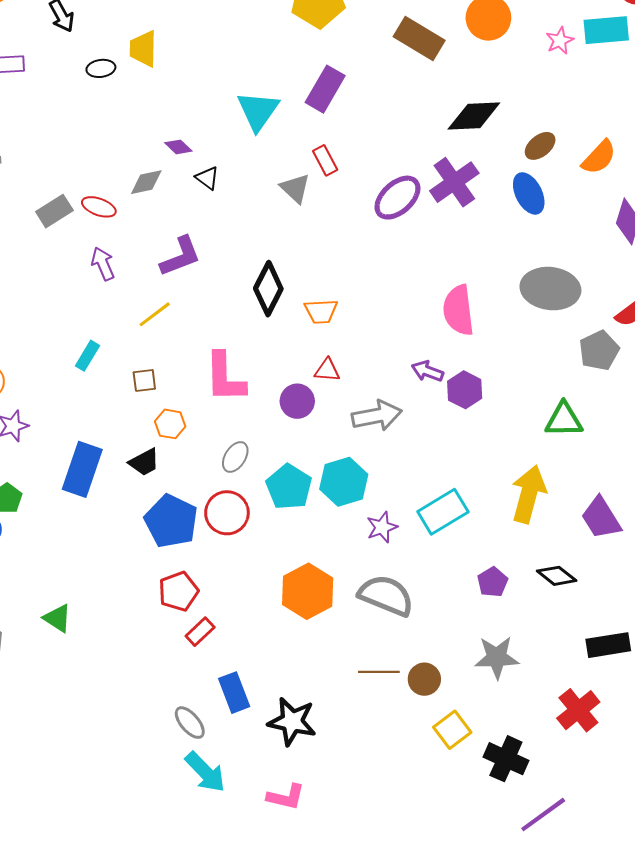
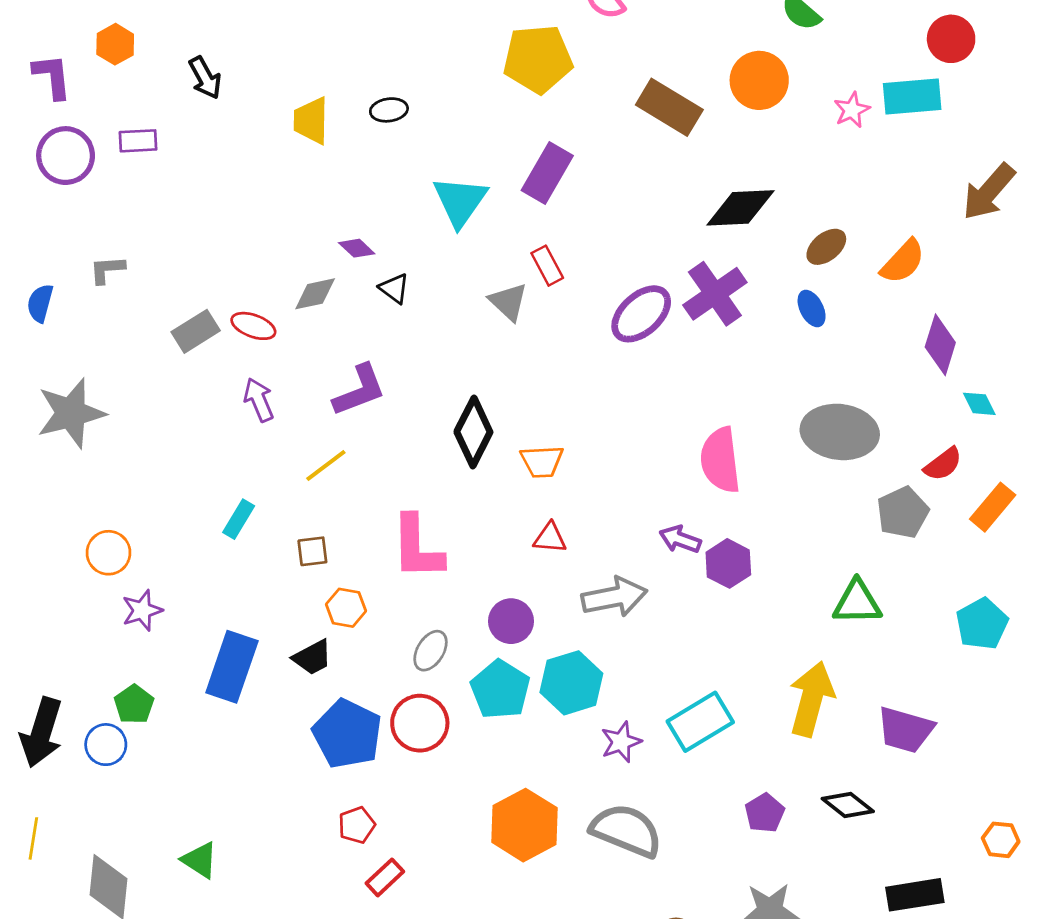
black ellipse: (101, 68) -> (389, 110), moved
blue ellipse: (529, 193) -> (812, 309), size x0.7
purple circle: (297, 401) -> (511, 621), moved
purple trapezoid: (601, 518) -> (905, 730), turned -42
red pentagon: (178, 591) -> (357, 825), size x0.7

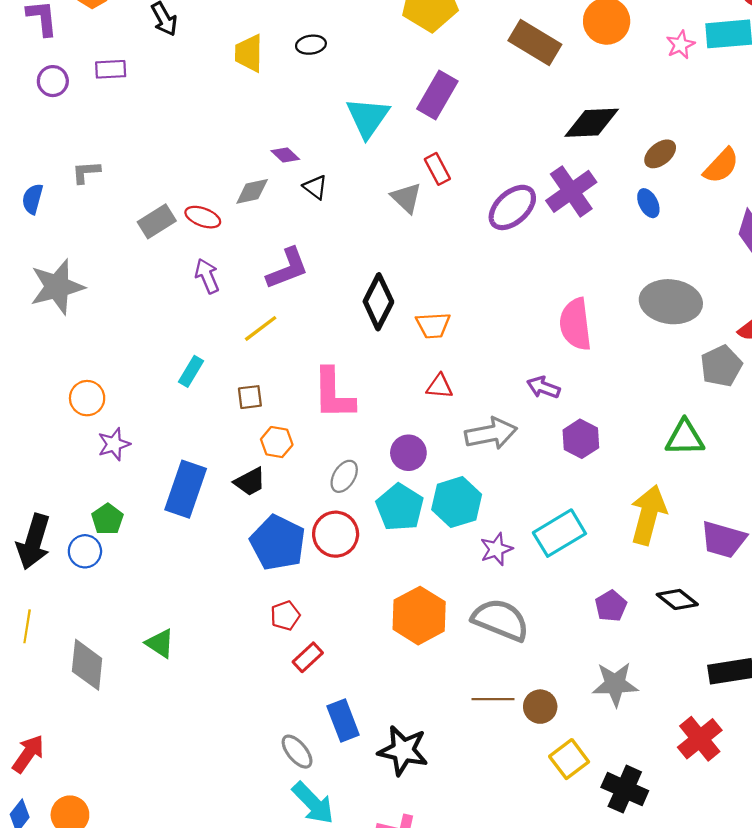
purple circle: (66, 156) -> (53, 81), size x0.7
purple hexagon: (728, 563) -> (581, 439), moved

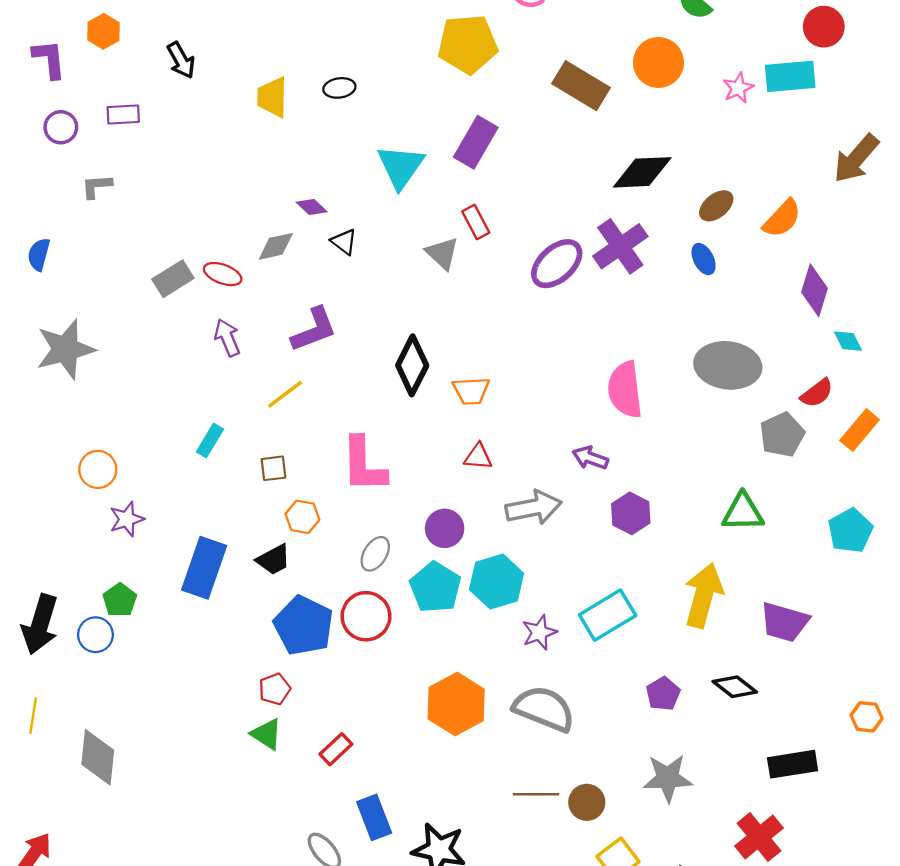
gray L-shape: (86, 172) -> (97, 186), moved
red pentagon: (285, 616) -> (275, 689), moved
green triangle: (160, 643) -> (267, 734), moved

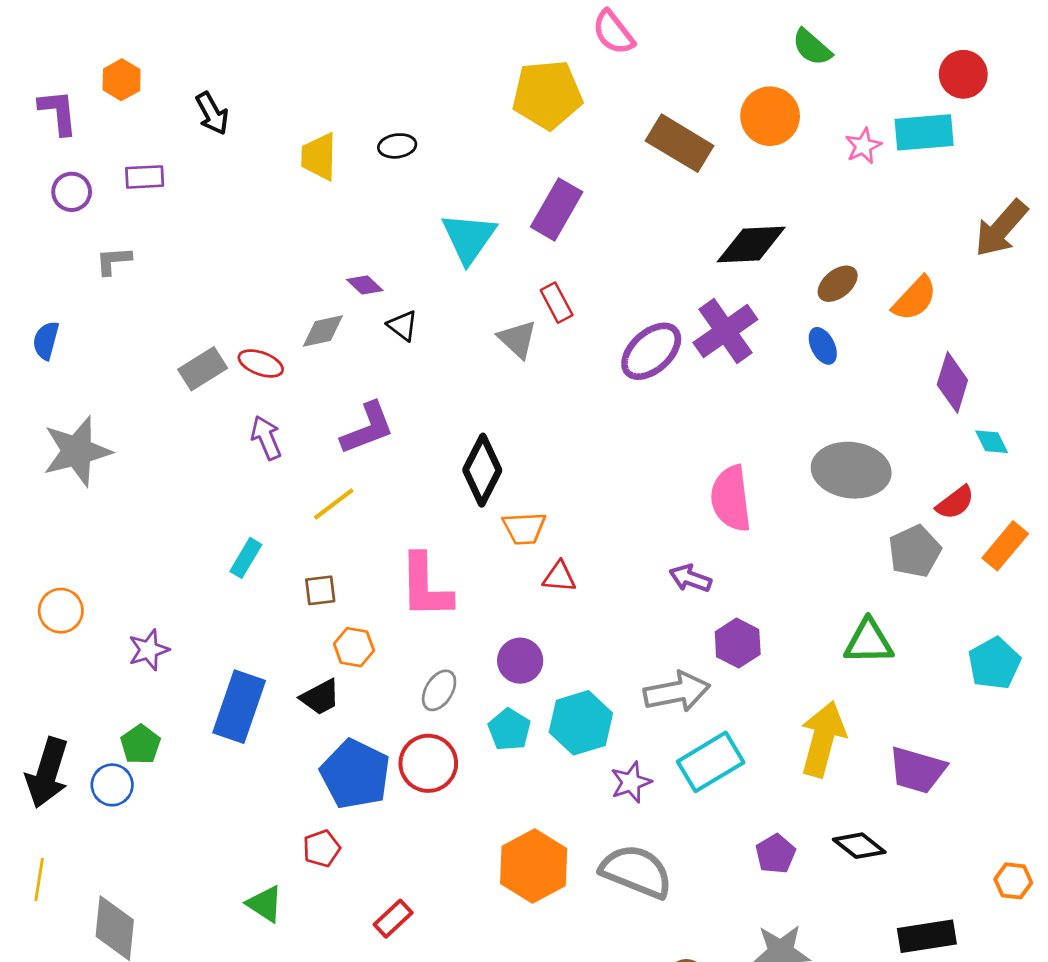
orange trapezoid: (471, 391) -> (524, 528), moved
orange circle: (98, 469) -> (61, 611), moved
gray arrow: (534, 508) -> (677, 692), moved
cyan pentagon: (435, 587) -> (509, 730), size x0.7
green triangle: (267, 734) -> (265, 904), moved

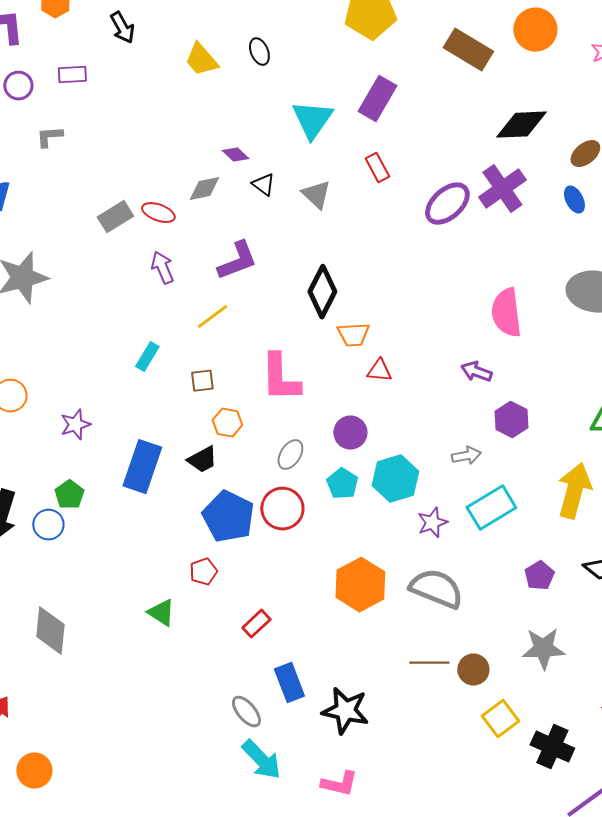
black ellipse: (397, 146) -> (259, 52), turned 76
yellow trapezoid: (319, 157) -> (201, 60), turned -42
gray triangle: (517, 339) -> (316, 195), moved
gray arrow: (677, 692) -> (466, 456), size x0.6

